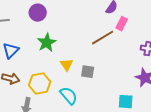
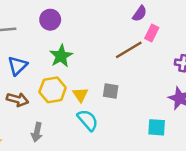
yellow triangle: (67, 65) -> (80, 95), moved
yellow hexagon: (40, 84) -> (53, 90), moved

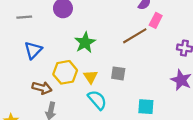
green star: (61, 56) -> (85, 42), moved
brown arrow: (18, 100) -> (42, 88), moved
cyan square: (157, 127) -> (146, 107), moved

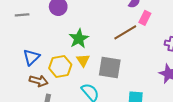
blue triangle: (33, 50) -> (31, 57), moved
gray square: (118, 73) -> (110, 67), size x1.6
yellow triangle: (91, 77) -> (83, 60), moved

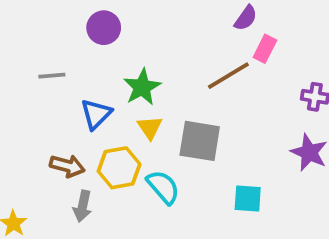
gray line: (22, 15) -> (52, 76), moved
blue triangle: (31, 57) -> (96, 114), moved
yellow hexagon: (60, 66) -> (119, 168), moved

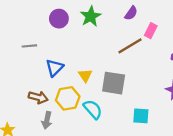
purple semicircle: (246, 18) -> (131, 13), moved
green star: (142, 87) -> (91, 16), moved

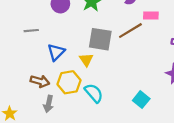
pink rectangle: (151, 31) -> (151, 15), turned 64
gray square: (114, 83) -> (100, 39), moved
cyan square: (141, 116) -> (141, 100), turned 35

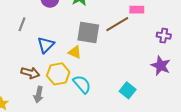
gray line: (31, 31) -> (22, 24), turned -64
yellow triangle: (86, 60) -> (75, 52), turned -32

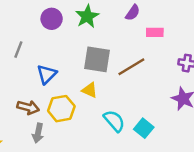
brown line: (117, 24) -> (131, 67), moved
yellow triangle: (75, 52) -> (90, 90), moved
cyan semicircle: (82, 84) -> (114, 121), moved

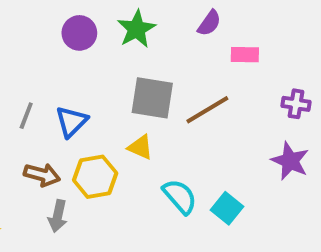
gray line: (18, 50) -> (26, 116), moved

